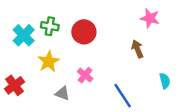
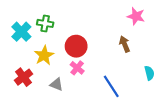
red circle: (84, 32) -> (76, 46), moved
red cross: (15, 85) -> (23, 77), moved

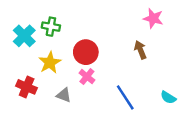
cyan semicircle: (149, 73) -> (168, 97), moved, turned 136
red cross: (23, 77) -> (27, 87), turned -30

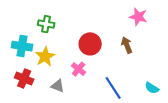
cyan cross: (24, 36) -> (22, 46), moved, turned -36
red circle: (86, 52) -> (90, 44), moved

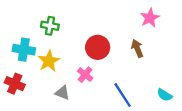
pink star: (138, 17) -> (150, 18), turned 30
red cross: (24, 79) -> (15, 84), moved

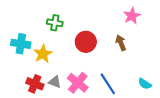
green cross: (50, 26) -> (55, 23), moved
pink cross: (85, 75) -> (78, 83), moved, size x1.5
red cross: (15, 84) -> (35, 84), moved

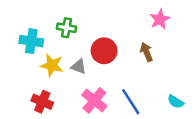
cyan cross: (21, 44) -> (31, 41), moved
yellow star: (43, 54) -> (52, 65), turned -30
gray triangle: (55, 82) -> (79, 67), moved

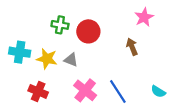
cyan cross: (31, 41) -> (20, 52), moved
red circle: (104, 51) -> (88, 31), moved

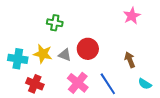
red circle: (88, 31) -> (88, 49), moved
brown arrow: (132, 47) -> (130, 60), moved
cyan cross: (20, 52) -> (18, 59), moved

